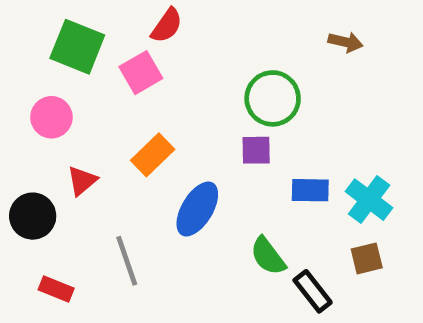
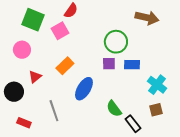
brown arrow: (346, 42) -> (147, 18), size x1.6
blue rectangle: (310, 190) -> (132, 65), moved

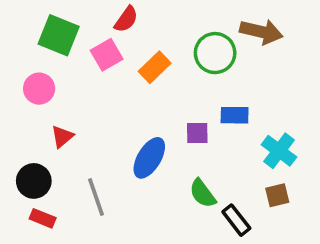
green circle: (116, 42) -> (215, 53), moved
purple square: (109, 64) -> (197, 133), moved
orange rectangle: (65, 66) -> (155, 67), moved
black circle: (14, 92) -> (34, 181), moved

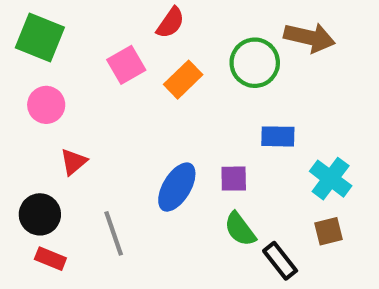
red semicircle: (126, 19) -> (170, 23), moved
green square: (59, 35) -> (40, 37), moved
purple square: (197, 133) -> (234, 179), moved

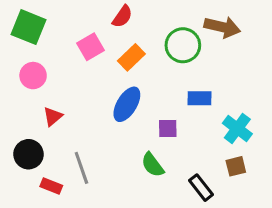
blue ellipse: (177, 187) -> (127, 104), moved
green semicircle: (240, 229) -> (153, 165), moved
red rectangle: (50, 259) -> (51, 186), moved

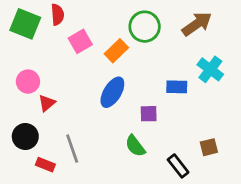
red semicircle: (122, 17) -> (57, 14), moved, turned -40
brown arrow: (222, 27) -> (197, 24), turned -48
green circle: (183, 45) -> (145, 27), moved
pink circle: (33, 76) -> (28, 82), moved
cyan cross: (237, 129) -> (210, 69), moved

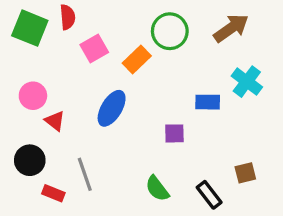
blue ellipse: (112, 92) -> (112, 108), moved
red triangle: (47, 103) -> (55, 121), turned -42
green semicircle: (135, 146) -> (157, 189), moved

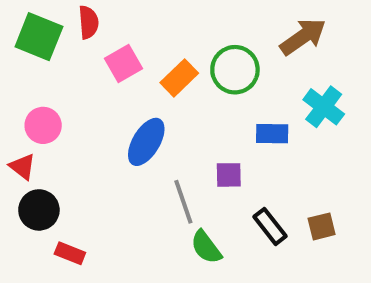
green circle: (170, 31) -> (235, 70), moved
red triangle: (55, 121) -> (22, 167), moved
gray line: (85, 174) -> (183, 202), moved
black rectangle: (209, 195) -> (270, 226), moved

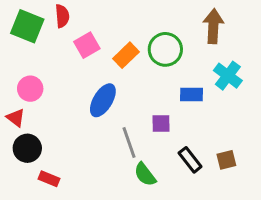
brown arrow: (303, 37) -> (213, 26), turned -52

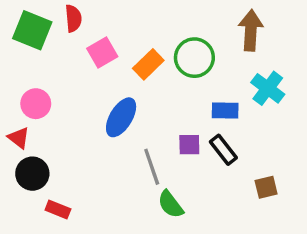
black rectangle: (190, 160) -> (223, 150), moved

